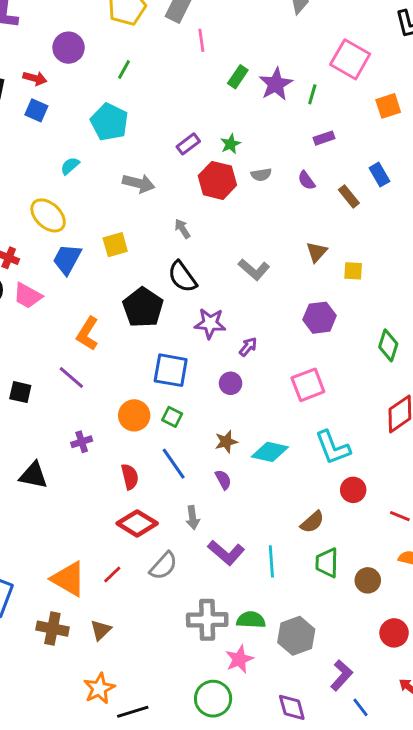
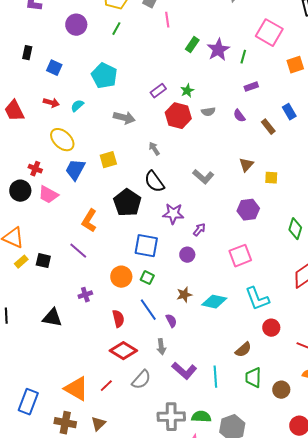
green line: (124, 69) -> (116, 29), moved
red arrow: (35, 78) -> (51, 103), moved
purple semicircle: (223, 480) -> (171, 321), moved

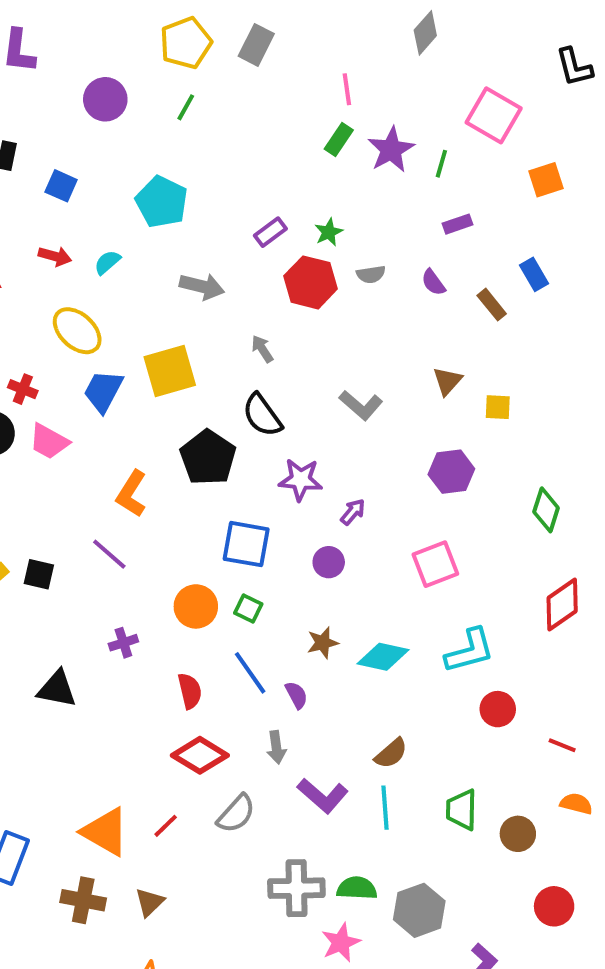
pink line: (167, 20) -> (347, 89), moved
yellow square: (108, 160) -> (170, 371), size x1.5
cyan L-shape: (257, 299) -> (470, 651), turned -84
brown semicircle: (243, 350) -> (391, 753), moved

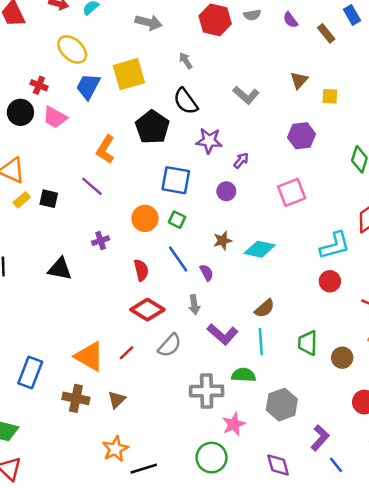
cyan L-shape: (470, 651) -> (335, 245), moved
green semicircle: (357, 888) -> (244, 375), moved

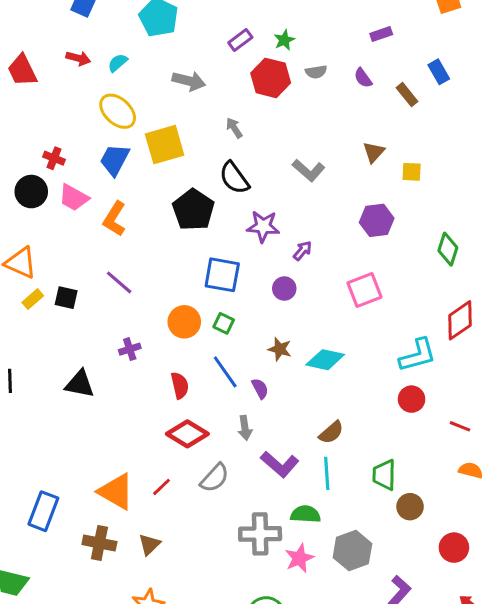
yellow ellipse: (72, 49) -> (118, 111), moved
orange L-shape: (105, 149) -> (115, 219), moved
brown star: (223, 241) -> (280, 349), turned 30
brown circle: (342, 358) -> (410, 507), moved
pink star: (234, 424) -> (299, 558), moved

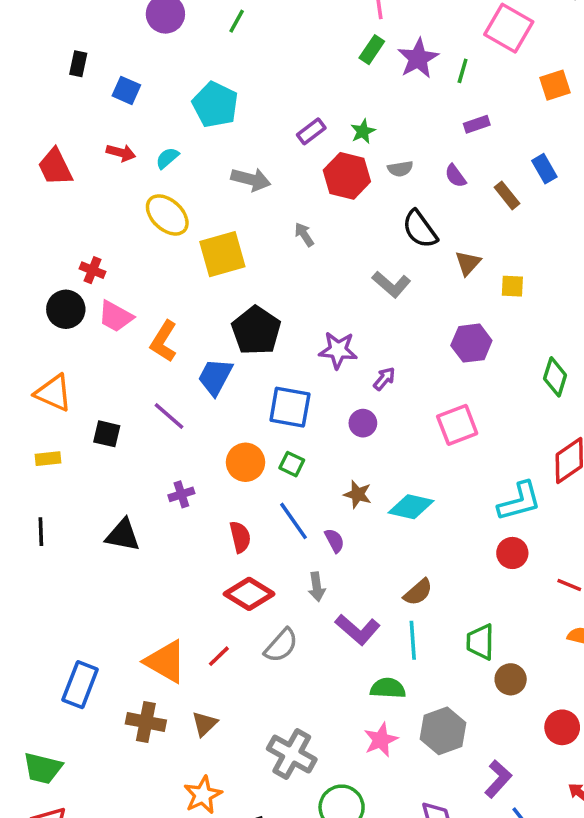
blue trapezoid: (115, 160) -> (215, 377), moved
black semicircle: (234, 178) -> (420, 229), moved
yellow rectangle: (33, 299) -> (48, 459), moved, turned 35
gray cross: (260, 534) -> (292, 754), moved, turned 30

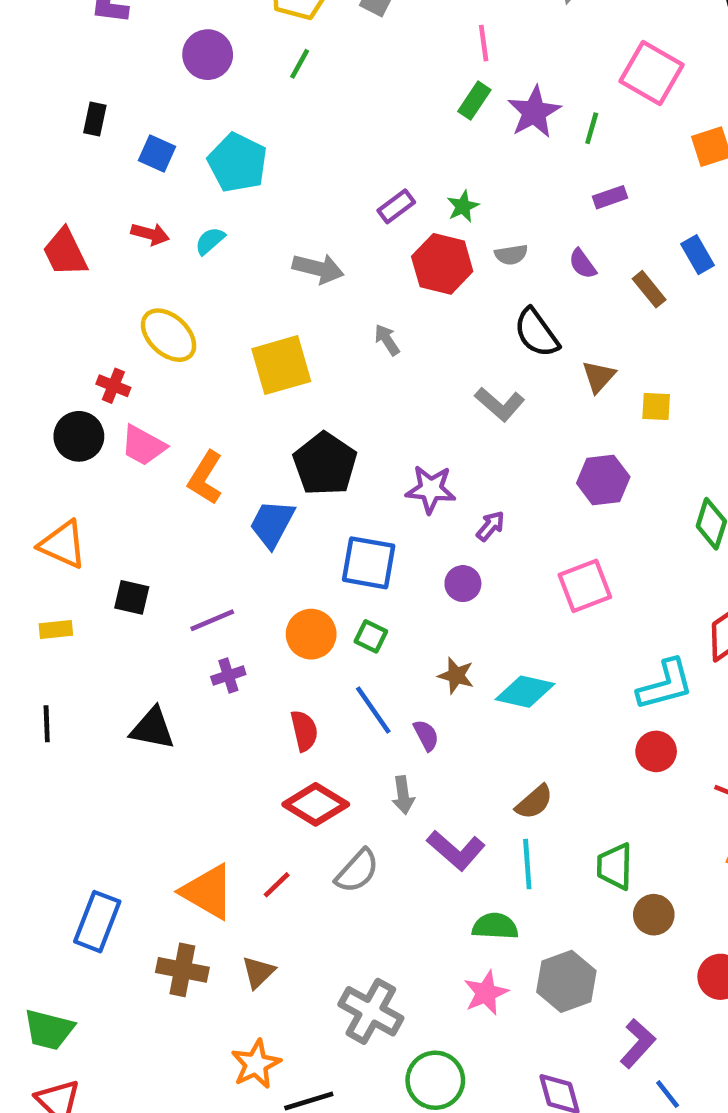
cyan pentagon: (215, 105) -> (238, 163), moved
yellow ellipse: (167, 215) -> (169, 335), moved
purple line: (169, 416) -> (212, 620), moved, turned -64

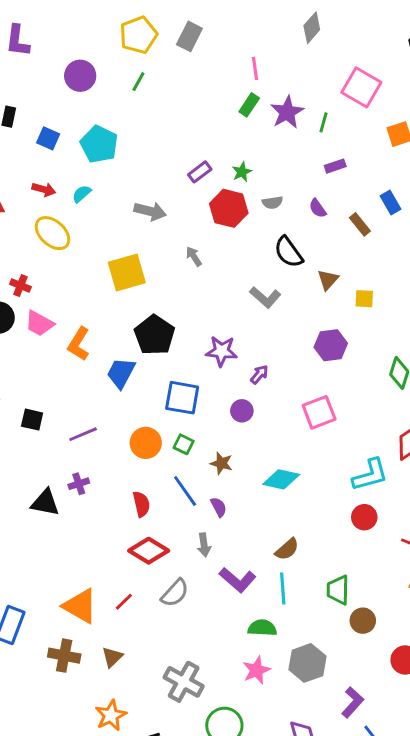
yellow ellipse: (169, 335) -> (52, 233), moved
purple cross: (228, 676) -> (79, 484), moved
brown star: (456, 676) -> (221, 463), moved

